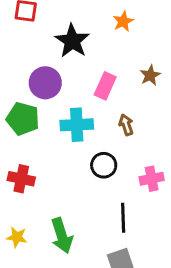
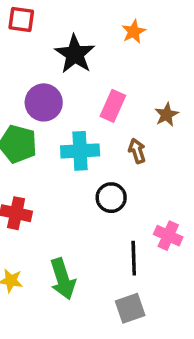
brown star: (150, 75) -> (166, 115), moved
pink cross: (152, 179) -> (168, 236), moved, turned 35

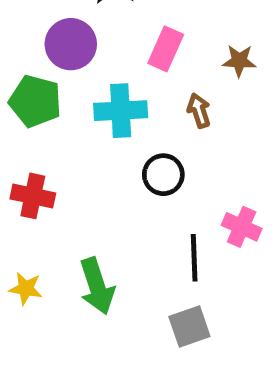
brown star: (166, 115) -> (239, 61), turned 30

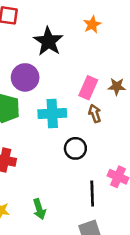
pink rectangle: (166, 49) -> (88, 88), moved
green arrow: (97, 286) -> (39, 209), size x0.7

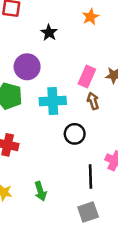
black star: (48, 41) -> (49, 33), size x0.6

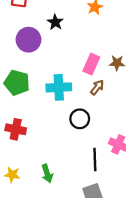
purple circle: (27, 67) -> (29, 40), moved
brown arrow: (93, 101) -> (97, 87), turned 56

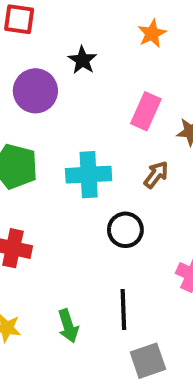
pink rectangle: (91, 64) -> (146, 111), moved
black line: (95, 160) -> (123, 310), moved

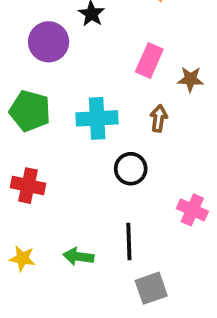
brown arrow: (156, 175) -> (159, 118), turned -30
green arrow: (68, 326) -> (78, 256), turned 116

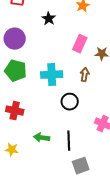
purple circle: (49, 42) -> (15, 39), moved
green arrow: (78, 256) -> (42, 138), moved

